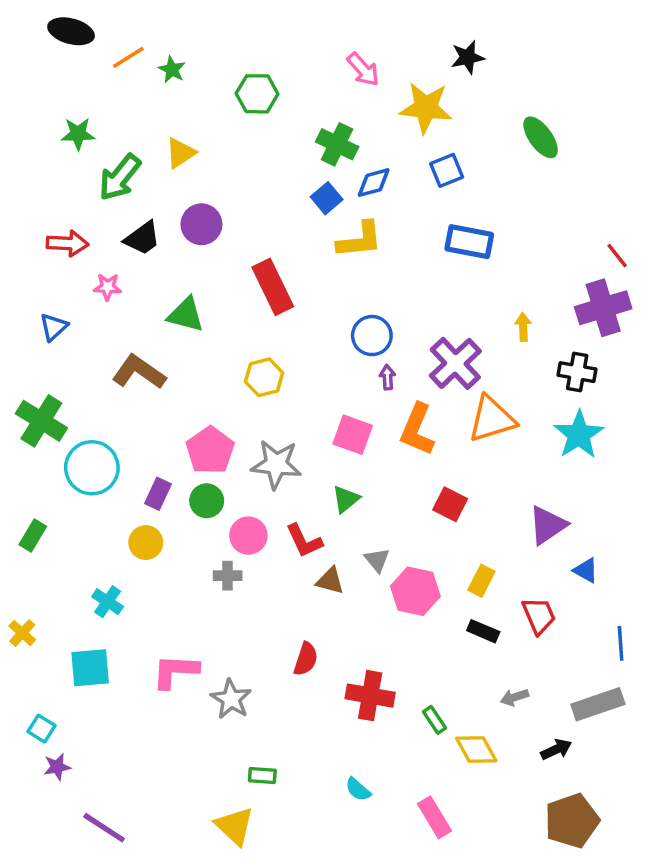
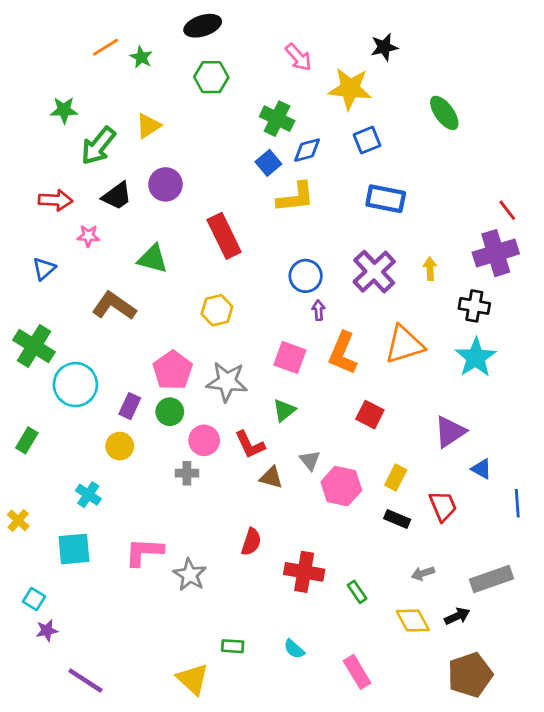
black ellipse: (71, 31) -> (203, 26), moved, turned -33
purple cross: (455, 363) -> (374, 272), moved
blue line: (621, 643) -> (517, 503), moved
yellow diamond: (476, 749) -> (413, 620), moved
green rectangle: (262, 776) -> (233, 646), moved

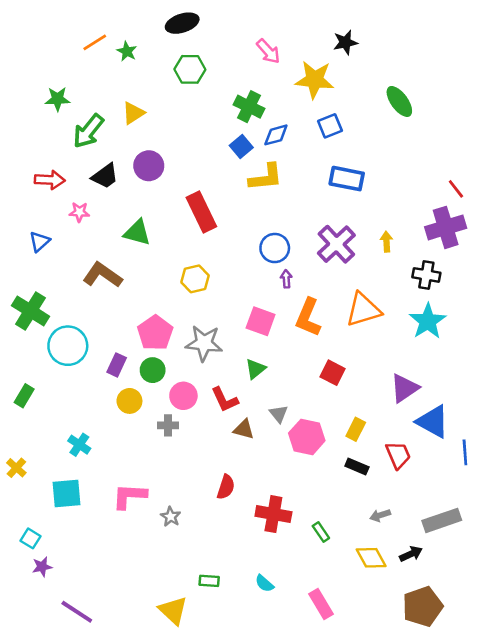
yellow circle: (120, 446) -> (129, 401), moved
blue triangle: (481, 469) -> (433, 422), size x1.8
gray star: (190, 575) -> (171, 517), size x0.7

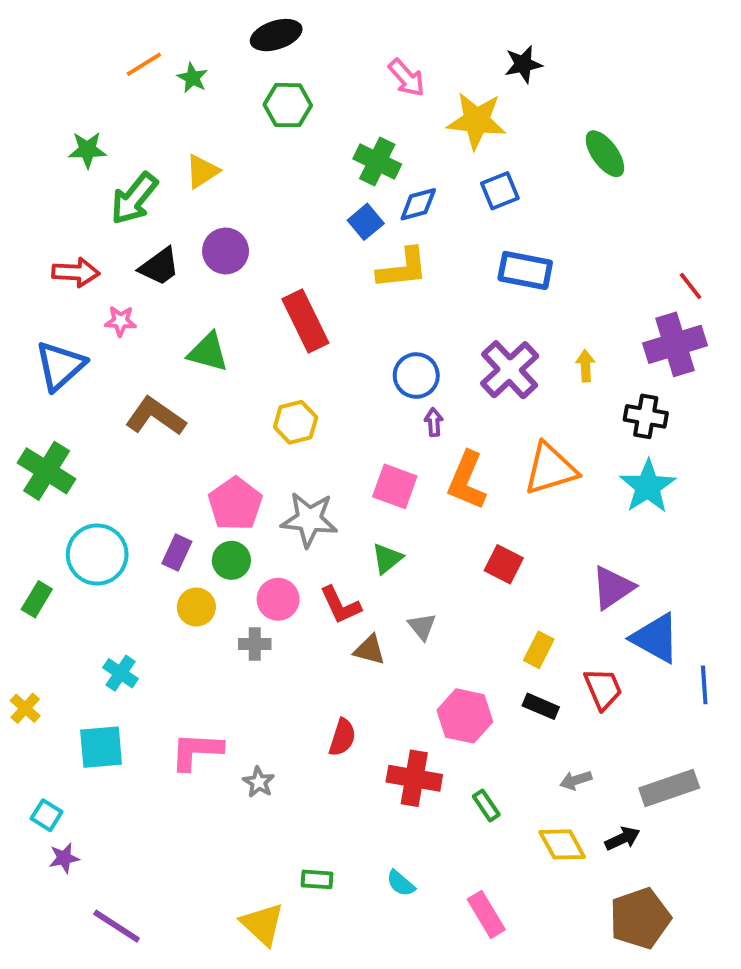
blue triangle: (40, 242) -> (60, 366), size x1.6
cyan circle: (68, 346) -> (97, 555), moved
pink hexagon: (307, 437) -> (465, 716), moved

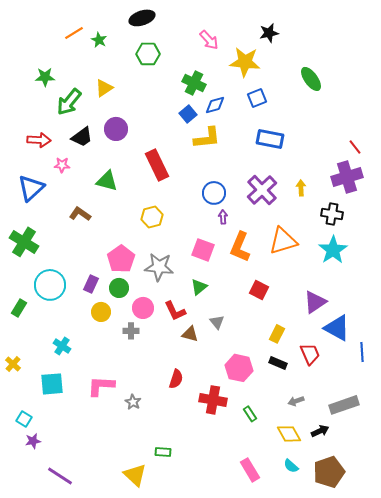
brown L-shape: (156, 416) -> (80, 214), size x0.7
cyan semicircle: (401, 883) -> (291, 466), moved

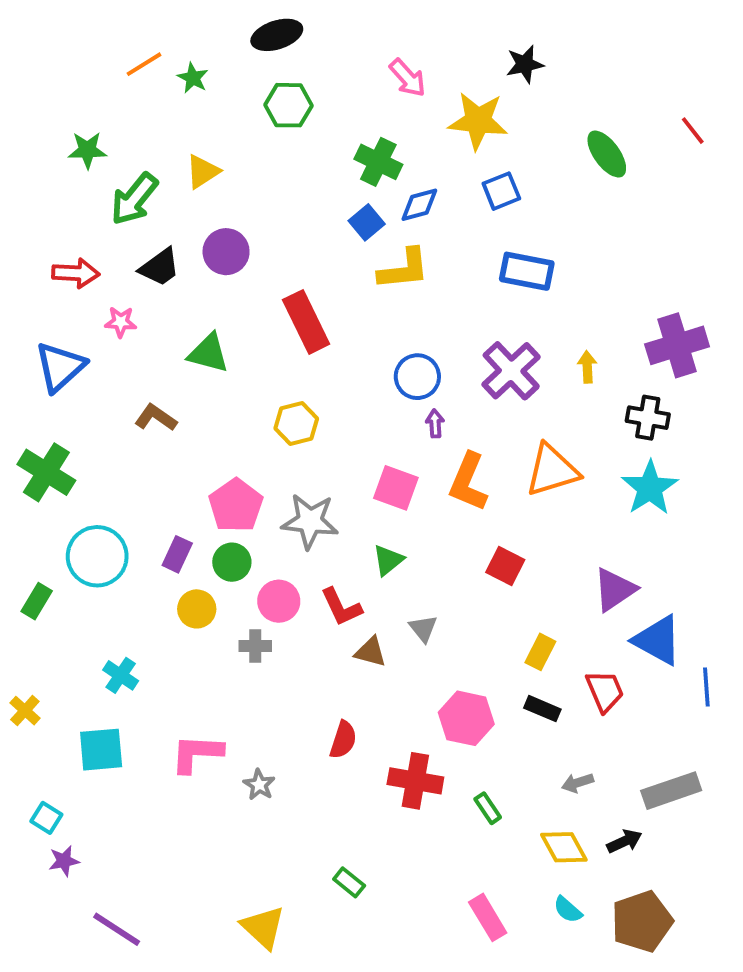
red line: (355, 147) -> (693, 131), moved
green rectangle: (163, 452) -> (349, 882), moved, turned 35

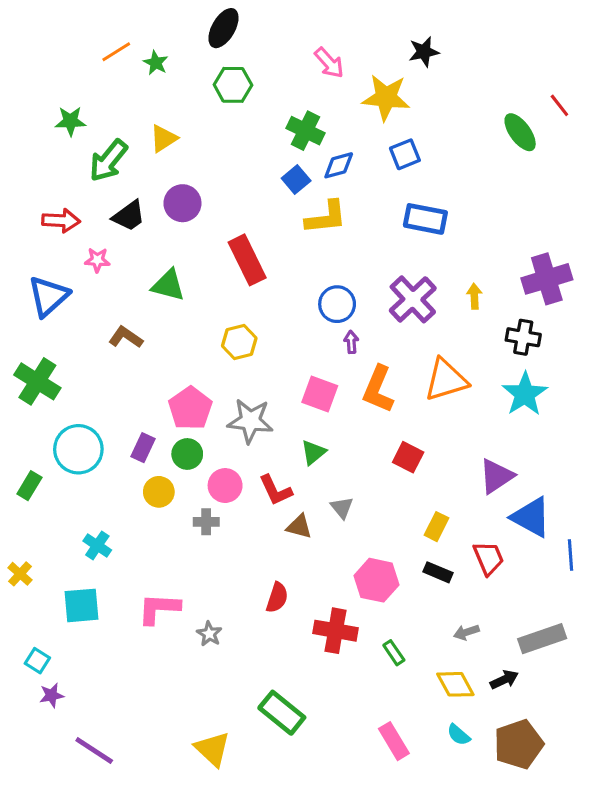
black ellipse: (277, 35) -> (223, 28), turned -42
green ellipse: (607, 154) -> (520, 132), moved
green rectangle: (349, 882) -> (282, 713), size x1.8

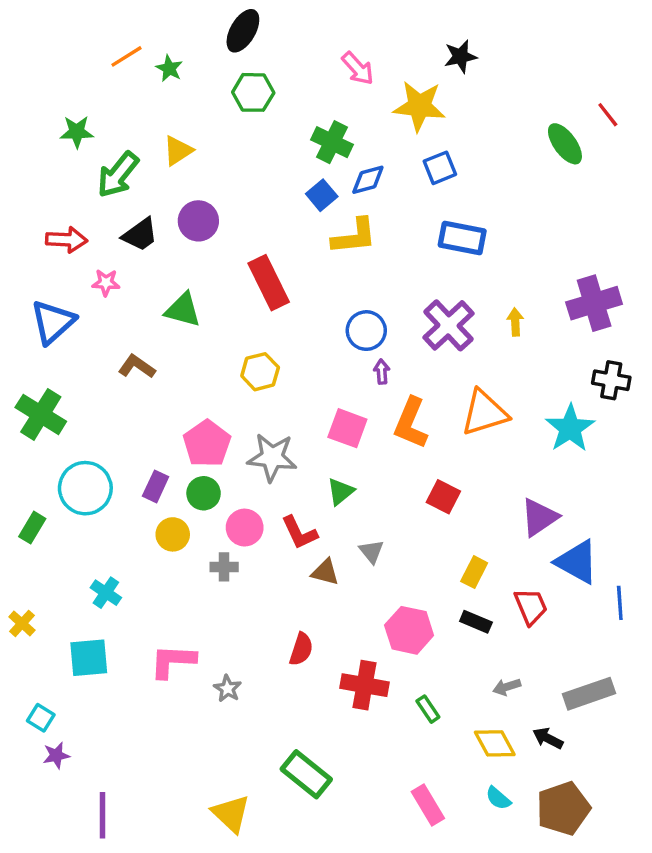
black cross: (523, 337) -> (611, 380), moved
black arrow: (504, 680) -> (548, 738), turned -128
purple line: (94, 751) -> (102, 815), turned 57

